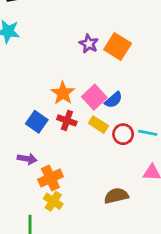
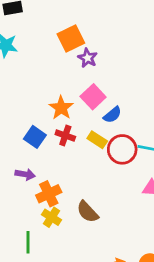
orange square: (118, 47) -> (71, 39), moved, turned 32
pink square: (94, 97) -> (93, 97), moved
red circle: (123, 134) -> (122, 149), size x1.4
brown semicircle: (116, 196) -> (88, 212), moved, turned -120

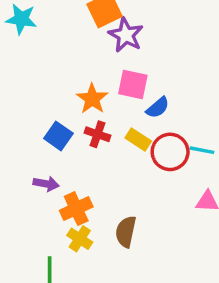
purple star: (88, 58) -> (126, 35), size x1.4
pink square: (93, 97) -> (133, 85), turned -35
brown semicircle: (88, 212) -> (126, 232), turned 55

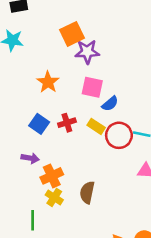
purple star: (126, 35) -> (87, 52), turned -30
orange star: (92, 99) -> (48, 82), moved
red cross: (97, 134) -> (67, 123), turned -36

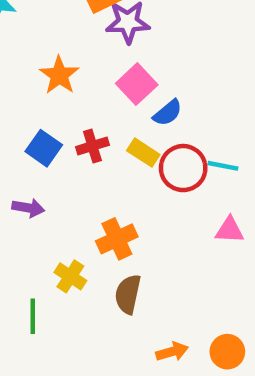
pink square: (92, 87) -> (137, 84), turned 35
orange cross: (52, 176) -> (117, 239), moved
brown semicircle: (87, 192) -> (128, 294), moved

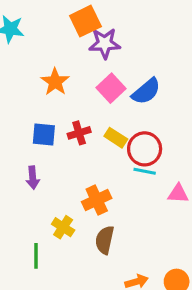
blue semicircle: (168, 113) -> (146, 91), moved, size x1.4
blue square: (44, 148) -> (44, 135), turned -30
cyan line: (223, 166) -> (145, 171), moved
purple arrow: (28, 208) -> (33, 178), turned 75

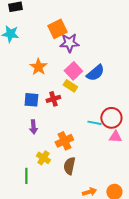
yellow rectangle: (116, 138) -> (70, 86), moved
red circle: (145, 149) -> (111, 118), moved
purple arrow: (33, 178) -> (33, 127), moved

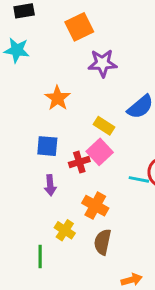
orange square: (57, 29) -> (79, 27), moved
pink square: (73, 71) -> (100, 152), moved
red cross: (53, 99) -> (79, 162), moved
orange cross: (64, 141) -> (95, 206), turned -36

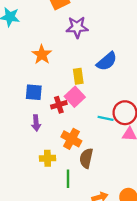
yellow rectangle: (104, 126) -> (78, 76), turned 49
yellow cross: (65, 230) -> (47, 158), turned -35
brown semicircle: (103, 242) -> (86, 158), moved
green line: (40, 256) -> (68, 179), moved

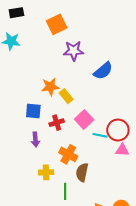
orange star: (42, 55) -> (50, 87), moved, turned 30
blue semicircle: (107, 61) -> (103, 71), moved
yellow rectangle: (78, 76) -> (66, 96), moved, turned -32
pink square: (75, 97) -> (84, 119), moved

